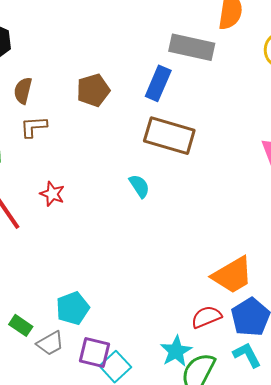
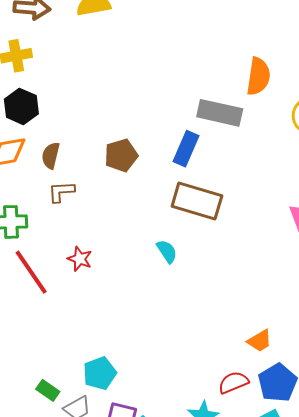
orange trapezoid: (232, 275) -> (260, 341), size x0.6

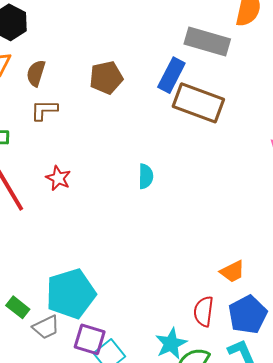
brown rectangle: (197, 201) -> (198, 103), moved
cyan semicircle: (167, 251) -> (146, 176), turned 30
cyan pentagon: (100, 373) -> (71, 294), size x1.5
red semicircle: (233, 382) -> (204, 311), turned -64

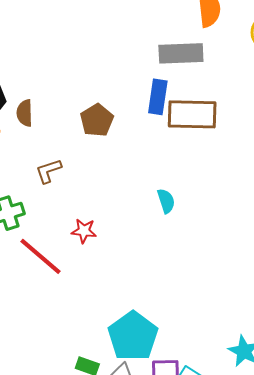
brown semicircle: (36, 73) -> (25, 113), moved

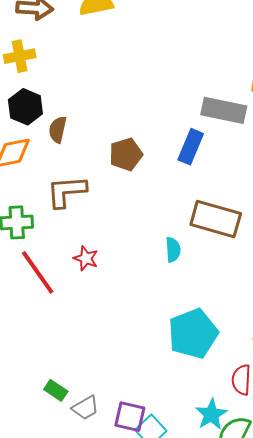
brown rectangle: (192, 114) -> (216, 219), moved
brown L-shape: (49, 171) -> (66, 191), size x1.5
cyan pentagon: (133, 336) -> (193, 334), moved

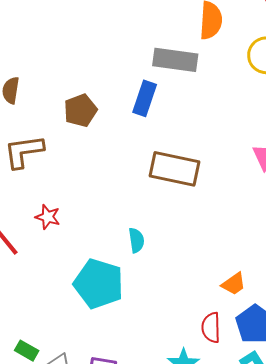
cyan semicircle: (173, 250) -> (136, 240), moved
cyan pentagon: (193, 334) -> (99, 284), moved, turned -30

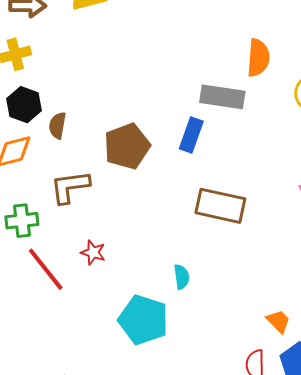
brown pentagon: (80, 110) -> (127, 146), size x1.4
orange trapezoid: (234, 284) -> (278, 321), turned -100

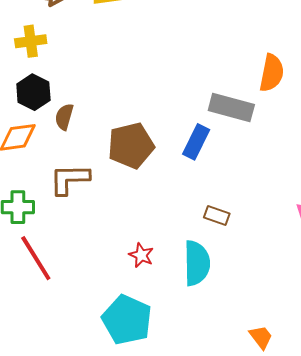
brown rectangle: (220, 206) -> (217, 216), size x0.5
red star: (93, 252) -> (141, 255), moved
cyan semicircle: (182, 277) -> (197, 263), moved, size x1.8

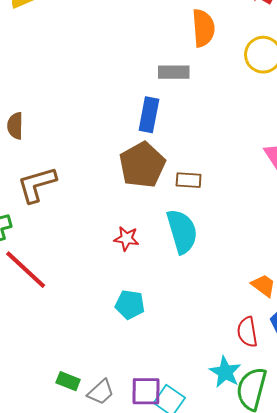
gray rectangle: (231, 108) -> (174, 72), size x0.7
brown pentagon: (131, 146) -> (142, 165), moved
cyan pentagon: (127, 320) -> (130, 305), size x0.6

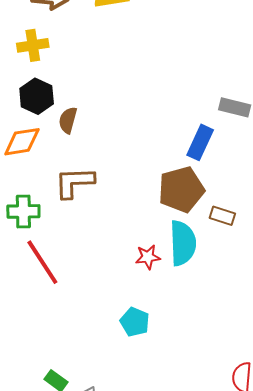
cyan semicircle: (182, 231) -> (183, 243), moved
red star: (126, 239) -> (148, 257), turned -30

